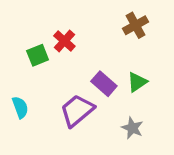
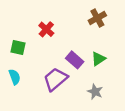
green square: (38, 55) -> (18, 47), moved, turned 35

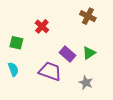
brown cross: (97, 18) -> (88, 16), turned -35
purple trapezoid: (55, 79) -> (50, 71), turned 60

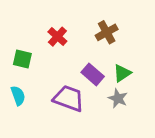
brown cross: (88, 16) -> (107, 32), moved, turned 35
gray star: (86, 83) -> (118, 98), moved

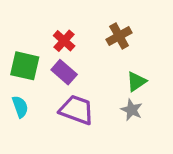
green square: (22, 59) -> (25, 66), size x1.4
purple rectangle: (93, 74) -> (64, 72), moved

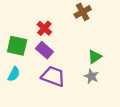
brown cross: (119, 36) -> (83, 12), moved
cyan semicircle: (20, 107) -> (14, 74), turned 48

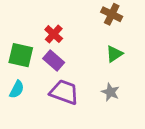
brown cross: (83, 12) -> (112, 14), moved, turned -35
green triangle: (95, 57) -> (114, 54), moved

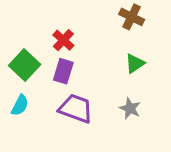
green square: (21, 55) -> (25, 65), turned 30
purple rectangle: (54, 60) -> (63, 71), turned 66

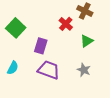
red cross: (63, 40) -> (66, 24), moved
green square: (25, 65) -> (16, 28), moved

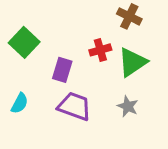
red cross: (66, 24) -> (100, 50), moved, turned 32
green triangle: (87, 41) -> (132, 62), size x1.5

